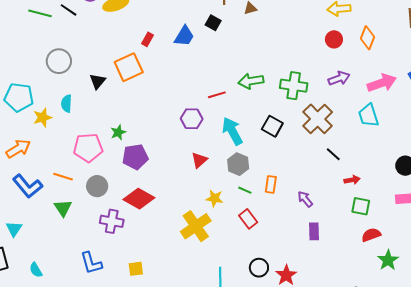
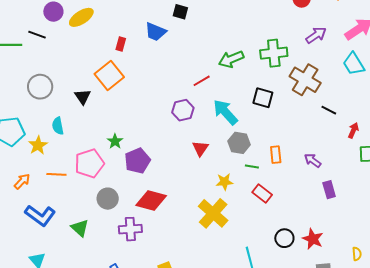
blue trapezoid: (184, 36) -> (156, 32), turned 95
orange arrow: (18, 149) -> (22, 181), size x0.7
orange line: (63, 177) -> (56, 174), moved
red arrow: (352, 180) -> (353, 130), turned -42

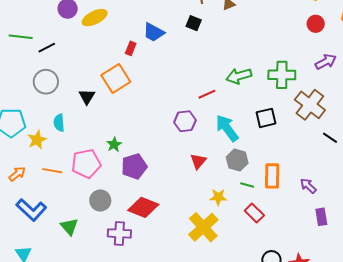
blue trapezoid: (156, 32) -> (154, 32), moved
black line: (37, 35) -> (47, 48), moved, turned -54
black square: (263, 98) -> (266, 118), turned -35
orange rectangle: (276, 155) -> (272, 176), size x1.4

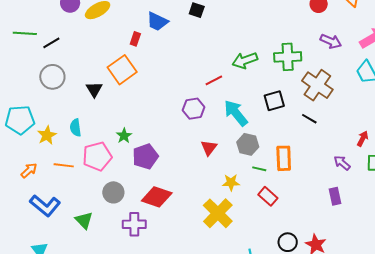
purple arrow: (326, 62) -> (331, 41), turned 55
cyan semicircle: (59, 123) -> (75, 128), moved
black line: (330, 138) -> (309, 119), moved
purple arrow: (308, 186) -> (342, 163), moved

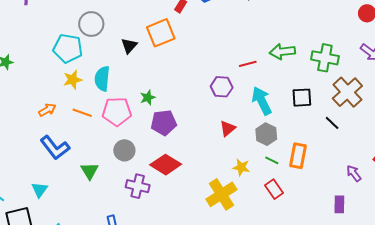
cyan pentagon: (20, 120) -> (68, 48), moved
cyan semicircle: (75, 128) -> (102, 79), size x1.4

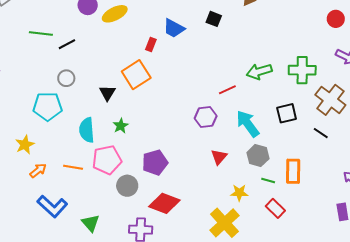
gray circle: (91, 24) -> (66, 78), size x0.7
yellow star: (73, 80) -> (25, 145), moved
green star: (148, 98) -> (121, 126), moved
gray circle: (124, 150) -> (127, 186), moved

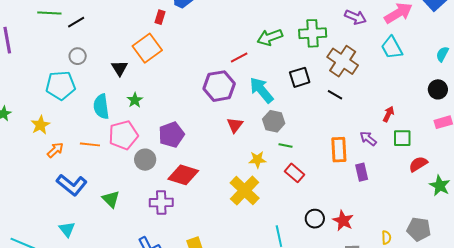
purple hexagon: (206, 117) -> (219, 86), size x1.4
orange rectangle: (293, 171) -> (339, 150), moved

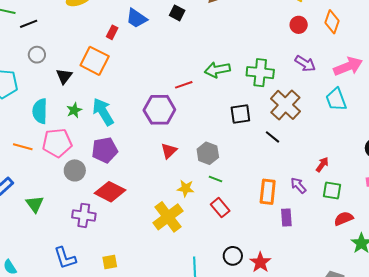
orange square: (147, 48) -> (95, 61), turned -36
gray circle: (78, 56) -> (37, 55), moved
cyan arrow: (261, 90) -> (103, 112), moved

